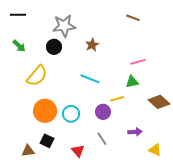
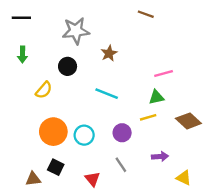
brown line: (133, 18) -> (146, 14), moved
green arrow: (19, 46) -> (22, 55), turned 48
black circle: (54, 47) -> (68, 66), moved
yellow semicircle: (37, 76) -> (44, 90), size x0.7
yellow line: (117, 99) -> (148, 117), moved

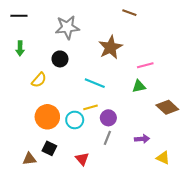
brown star: (109, 53) -> (110, 47), moved, size x1.6
yellow line: (148, 117) -> (90, 107), moved
gray line: (121, 165) -> (107, 138), moved, turned 56

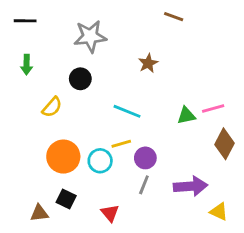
brown star: (110, 47) -> (148, 63), size x0.6
pink line: (145, 65) -> (213, 108), moved
brown diamond: (167, 107) -> (225, 144), turned 75
purple arrow: (142, 139) -> (191, 186), size x1.6

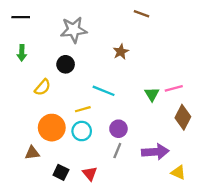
green triangle: (186, 116) -> (152, 94), turned -49
yellow line: (121, 144) -> (83, 109), moved
black square: (66, 199) -> (61, 172), moved
brown triangle: (39, 213) -> (32, 153), moved

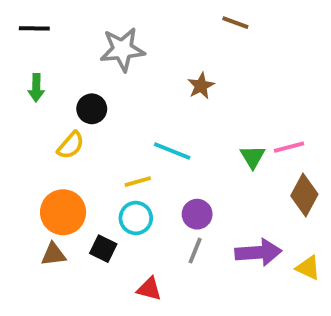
black circle: (66, 64) -> (92, 109), moved
orange circle: (52, 128) -> (63, 212), moved
black square: (61, 172) -> (103, 249), moved
yellow triangle: (178, 172) -> (308, 268), moved
red triangle: (90, 174) -> (149, 289), turned -35

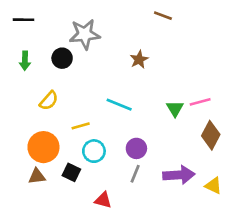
black circle: (92, 109) -> (62, 58), moved
yellow line: (138, 182) -> (81, 126), moved

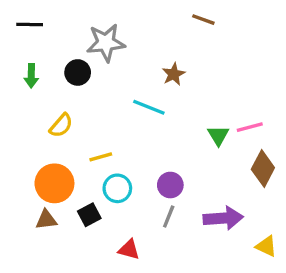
cyan line: (119, 105) -> (149, 107), moved
black square: (71, 172) -> (89, 215), turned 36
yellow triangle: (213, 186) -> (266, 246), moved

